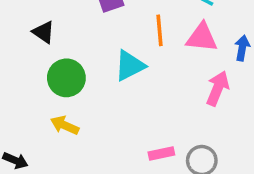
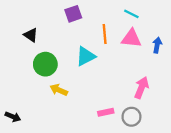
pink arrow: (218, 88) -> (142, 88), moved
yellow arrow: (65, 125) -> (59, 90), moved

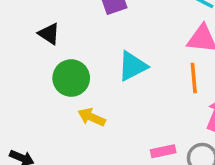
orange line: (105, 34) -> (194, 78), moved

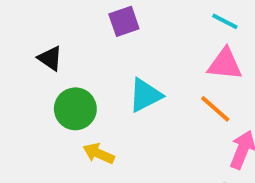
orange line: (194, 78) -> (215, 109), turned -44

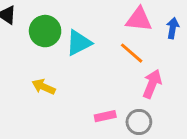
green circle: (75, 109) -> (45, 31), moved

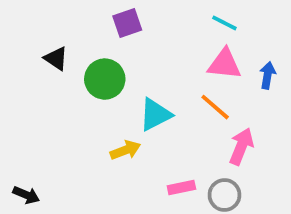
cyan triangle: (79, 43) -> (155, 115), moved
yellow arrow: (44, 87) -> (125, 150), moved, turned 135

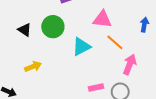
black triangle: (56, 58) -> (25, 30), moved
pink triangle: (224, 64) -> (102, 19), moved
yellow arrow: (125, 150) -> (33, 67), moved

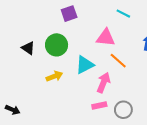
pink arrow: (130, 64) -> (104, 83), moved
yellow arrow: (33, 67) -> (54, 76), moved

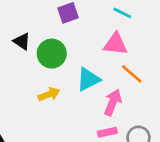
cyan line: (123, 14) -> (122, 13), moved
black triangle: (28, 48) -> (22, 41), moved

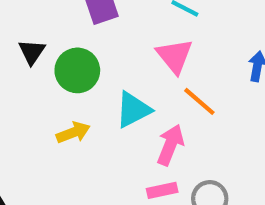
black triangle: (22, 41) -> (32, 52), turned 30
pink triangle: (115, 44) -> (175, 56), turned 45

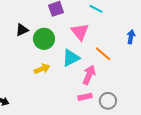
black triangle: (32, 52) -> (22, 30), turned 32
pink triangle: (175, 56) -> (80, 32), moved

